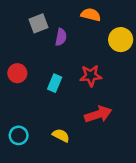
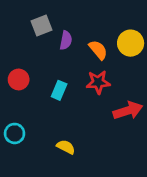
orange semicircle: (91, 15) -> (98, 50), moved, turned 36
red arrow: (98, 114) -> (128, 111), moved
cyan circle: (19, 135) -> (15, 133), moved

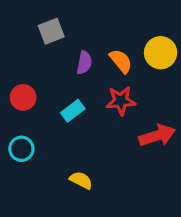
purple semicircle: (66, 40) -> (84, 63), moved
cyan rectangle: (59, 90) -> (73, 111), turned 30
cyan circle: (15, 133) -> (21, 149), moved

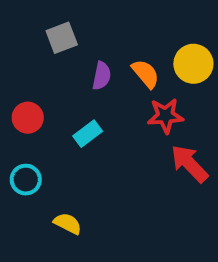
red star: (121, 101) -> (165, 116), moved
red arrow: (157, 136) -> (189, 164), turned -116
yellow semicircle: (81, 180) -> (68, 223), moved

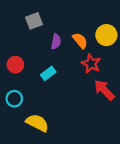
red star: (165, 116) -> (91, 64), turned 30
yellow semicircle: (68, 223) -> (37, 123), size x1.5

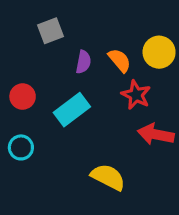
cyan rectangle: (48, 73) -> (72, 110), size x1.5
red arrow: (104, 90) -> (156, 134), turned -35
yellow semicircle: (37, 123) -> (108, 177), moved

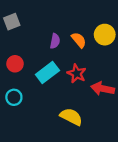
gray square: (51, 31) -> (12, 22), moved
red star: (136, 95) -> (77, 74), moved

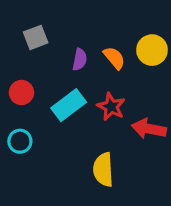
gray square: (12, 22) -> (36, 37), moved
yellow semicircle: (71, 117) -> (103, 170), turned -120

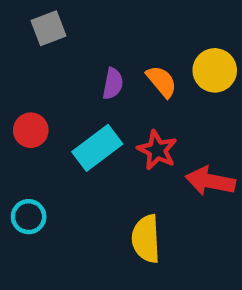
gray square: (36, 37) -> (49, 28), moved
cyan circle: (20, 141) -> (29, 217), moved

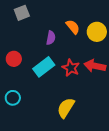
orange semicircle: (162, 81) -> (73, 27), moved
red arrow: (210, 181) -> (95, 66), moved
yellow semicircle: (146, 239) -> (66, 108), turned 35

